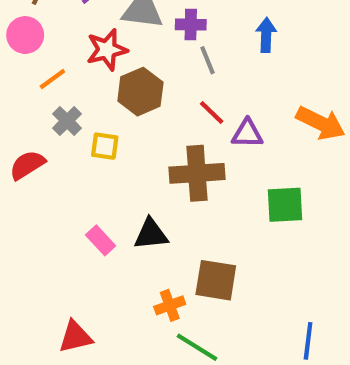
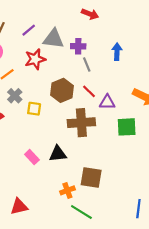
brown hexagon: (140, 92) -> (62, 90), moved
green square: (285, 205) -> (127, 127), moved

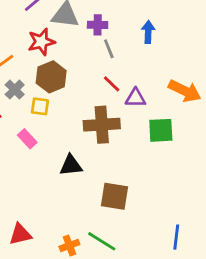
brown hexagon: (62, 90) -> (51, 77), moved
pink rectangle: (32, 157) -> (27, 139), moved
orange cross: (67, 190) -> (69, 245), moved

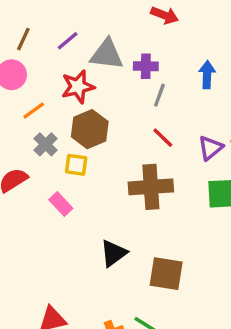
gray line: (109, 49) -> (159, 95), turned 42
purple triangle: (136, 98) -> (210, 148), moved, turned -40
black triangle: (71, 165) -> (114, 253), moved, turned -30

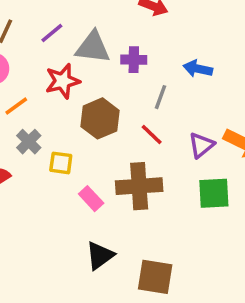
blue arrow: (207, 75) -> (198, 69), turned -80
gray line: (159, 95) -> (160, 97), moved
brown hexagon: (90, 129) -> (100, 118), moved
pink rectangle: (61, 204) -> (91, 199), moved

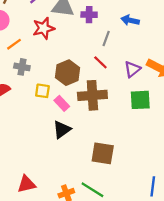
brown hexagon: (100, 118) -> (67, 73), moved
gray cross: (29, 142) -> (22, 67), turned -35
yellow square: (61, 163) -> (42, 91), moved
black triangle: (100, 256) -> (62, 129), moved

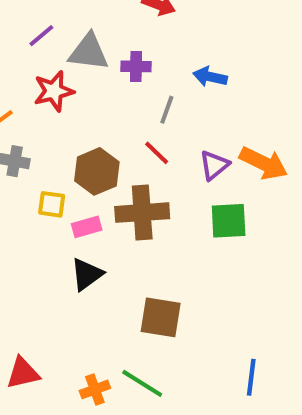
pink rectangle: (62, 103) -> (87, 227), turned -63

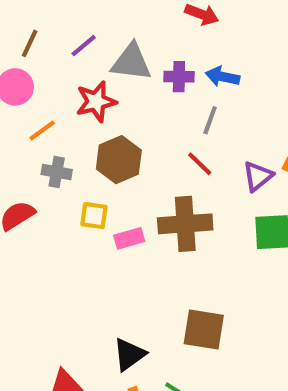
blue arrow: (210, 77) -> (223, 77), moved
brown hexagon: (97, 171) -> (119, 160), moved
black triangle: (87, 274) -> (129, 354), moved

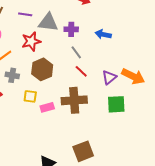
purple line: (84, 46) -> (25, 14), turned 48
blue arrow: (223, 77) -> (103, 34), moved
gray line: (210, 120) -> (76, 52), moved, turned -56
brown square: (204, 330) -> (83, 151), turned -30

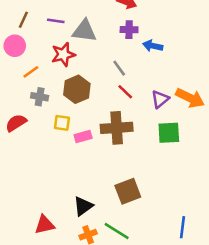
purple cross: (71, 29) -> (129, 30), moved

